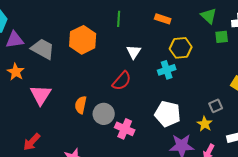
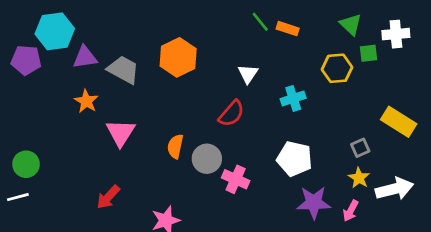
green line: (119, 19) -> (260, 22), moved, turned -42
yellow hexagon: (181, 48) -> (337, 68), moved
yellow star: (205, 124) -> (359, 178), moved

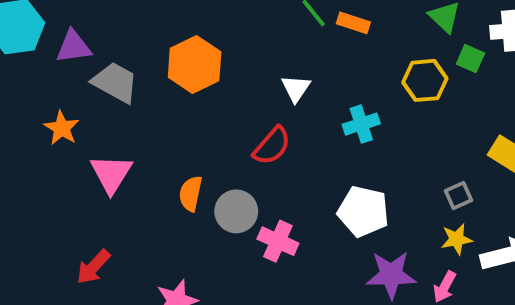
green square: (369, 53) -> (470, 59), turned 30
purple triangle: (85, 57) -> (74, 47), moved
yellow star: (359, 178) -> (457, 239), turned 30

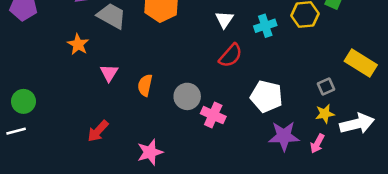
cyan cross: (361, 124) -> (265, 26), moved
red semicircle: (272, 146) -> (231, 55), moved
pink triangle: (111, 174) -> (109, 73), size x0.7
orange semicircle: (191, 194) -> (145, 85), moved

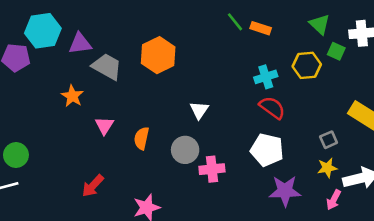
white triangle: (224, 20) -> (199, 110), moved
red semicircle: (231, 55) -> (272, 108), moved, turned -95
pink cross: (213, 115) -> (212, 169), turned -30
pink arrow: (317, 144) -> (334, 200), moved

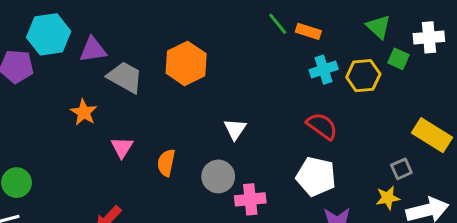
cyan cross: (266, 77) -> (324, 70), moved
gray square: (329, 140) -> (401, 169), moved

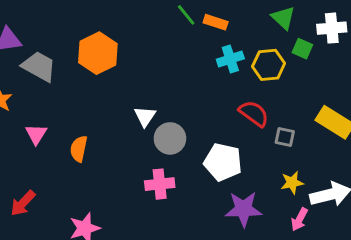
red semicircle: (322, 126) -> (254, 113), moved
gray square: (401, 169) -> (285, 137), moved, turned 36
gray circle: (218, 176) -> (170, 138), moved

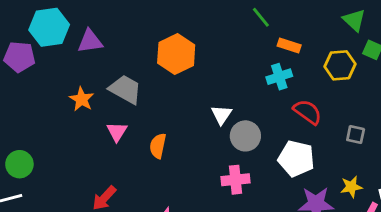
orange rectangle: (216, 22) -> (289, 46), moved
cyan cross: (230, 59) -> (279, 77), moved
gray trapezoid: (39, 66) -> (125, 89), moved
red semicircle: (254, 113) -> (308, 112), moved
yellow star: (292, 183) -> (351, 187), moved

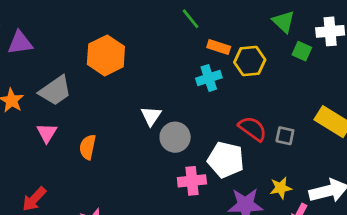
yellow hexagon: (340, 65) -> (250, 61), moved
gray trapezoid: (125, 89) -> (55, 91), turned 116
red semicircle: (308, 112) -> (253, 129), moved
pink cross: (236, 180) -> (192, 181), moved

